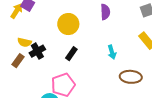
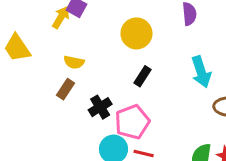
black cross: (37, 51) -> (100, 107), moved
cyan arrow: (112, 52) -> (201, 72), size x1.5

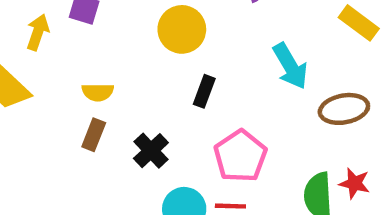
yellow arrow: (61, 17) -> (38, 32), moved
pink pentagon: (132, 122) -> (240, 156), moved

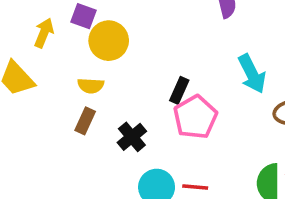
yellow circle: (182, 29) -> (109, 41), moved
pink pentagon: (240, 156) -> (195, 117), moved

